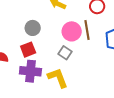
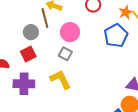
brown line: (87, 30) -> (45, 18), moved
purple cross: (30, 71) -> (24, 84), moved

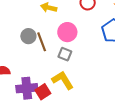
brown line: (45, 18) -> (42, 42), moved
red square: (28, 54) -> (43, 92), moved

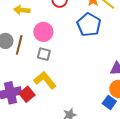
brown line: (42, 42) -> (19, 45), turned 42

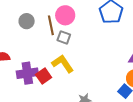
brown line: (19, 45) -> (51, 25), moved, turned -30

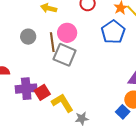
gray square: (64, 37) -> (65, 55), size x1.6
yellow L-shape: (63, 64) -> (62, 103), moved

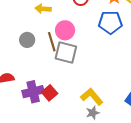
blue pentagon: (113, 32) -> (110, 22), turned -30
yellow L-shape: (62, 103) -> (92, 97), moved

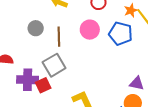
pink circle: (65, 30) -> (90, 30), moved
gray square: (66, 52) -> (54, 65), moved, turned 30

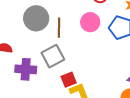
gray circle: (36, 28) -> (36, 18), size x1.6
red square: (43, 85) -> (69, 80), moved

